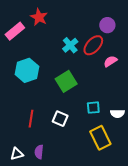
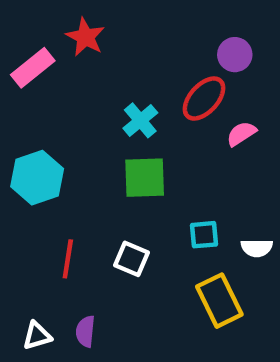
cyan cross: (70, 45) -> (140, 120), moved
cyan hexagon: (27, 70) -> (37, 178), moved
green square: (66, 81) -> (145, 178), turned 30

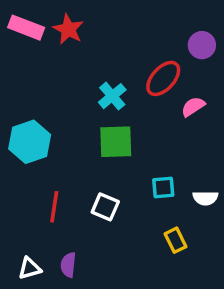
purple circle: (235, 55) -> (202, 45), moved
pink rectangle: (33, 68) -> (26, 28), moved, turned 60
yellow rectangle: (219, 301) -> (176, 240), size x0.6

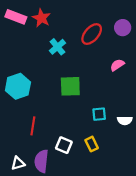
red ellipse: (163, 78) -> (92, 34), moved
cyan cross: (112, 96) -> (57, 47), moved
white square: (105, 207) -> (64, 145), moved
yellow rectangle: (176, 240) -> (92, 144), moved
purple semicircle: (68, 265) -> (41, 161), size x1.5

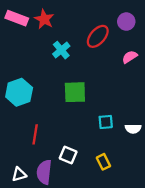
purple circle: (123, 28) -> (126, 22), moved
pink semicircle: (117, 65) -> (130, 57), moved
yellow rectangle: (92, 144) -> (103, 162), moved

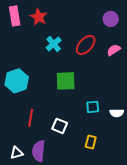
pink rectangle: (17, 18) -> (15, 16), turned 60
red ellipse: (98, 36) -> (86, 45), moved
white square: (68, 155) -> (60, 126), moved
yellow rectangle: (103, 162) -> (91, 142), turned 40

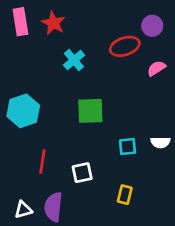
red ellipse: (86, 45) -> (125, 46), moved, turned 30
white semicircle: (117, 113) -> (160, 142), moved
white square: (60, 126) -> (82, 173), turned -35

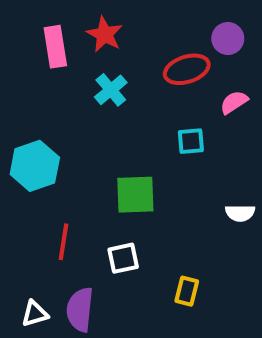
pink rectangle: (20, 22) -> (55, 47), moved
red star: (53, 23) -> (105, 34), moved
green square: (90, 111) -> (135, 195), moved
cyan square: (127, 147) -> (191, 141), moved

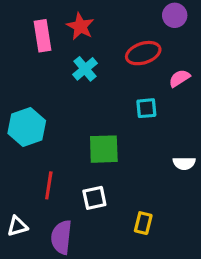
purple circle: (228, 39) -> (175, 15), moved
white triangle: (35, 314) -> (17, 226), moved

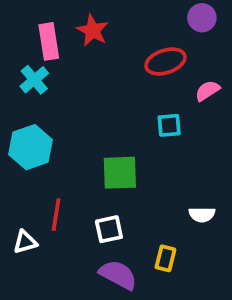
cyan cross: (85, 69) -> (34, 80), moved
white semicircle: (184, 163) -> (202, 215), moved
white triangle: (17, 226) -> (25, 242), moved
purple semicircle: (61, 237) -> (118, 275), moved, turned 112

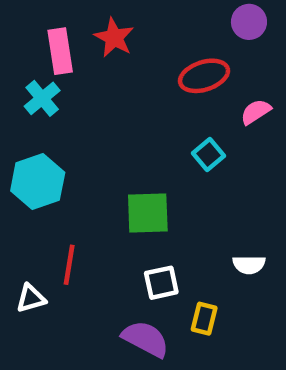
cyan square: (169, 125) -> (209, 155), turned -35
white square: (109, 229) -> (161, 283), moved

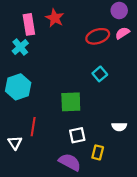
pink semicircle: (256, 112) -> (122, 33), moved
white triangle: (31, 298) -> (15, 143), turned -48

